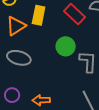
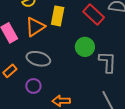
purple circle: (12, 95) -> (33, 86), moved

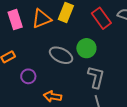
gray ellipse: (38, 59) -> (61, 55), moved
gray L-shape: (108, 62) -> (96, 77), moved

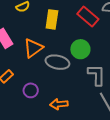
orange triangle: (42, 19) -> (33, 48), moved

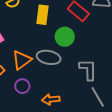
orange triangle: (33, 48) -> (22, 60), moved
green circle: (80, 49) -> (65, 37), moved

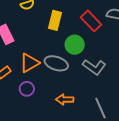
gray L-shape: (88, 70) -> (94, 67), moved, turned 120
orange arrow: (51, 99) -> (65, 99), moved

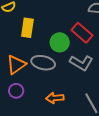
yellow rectangle: (55, 20) -> (27, 28), moved
red rectangle: (91, 21) -> (82, 33), moved

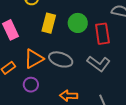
red rectangle: (82, 33) -> (102, 34), turned 35
green circle: (60, 42) -> (78, 23), moved

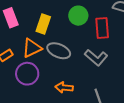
yellow rectangle: (49, 23) -> (43, 24), moved
purple circle: (31, 85) -> (27, 74), size x1.5

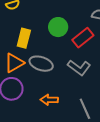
red rectangle: (102, 28) -> (83, 38), turned 60

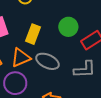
gray L-shape: (79, 68) -> (85, 69), turned -45

